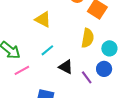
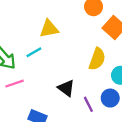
yellow triangle: (43, 20) -> (49, 29), turned -48
cyan line: (47, 50) -> (34, 52), moved

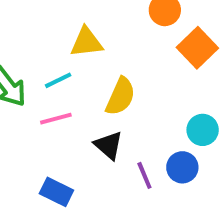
yellow semicircle: (97, 59) -> (120, 96), moved
pink line: (15, 84) -> (56, 119), moved

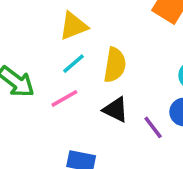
cyan line: (58, 80) -> (74, 64), moved

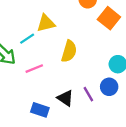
cyan line: (74, 64) -> (27, 39), moved
black triangle: (116, 110) -> (65, 98), moved

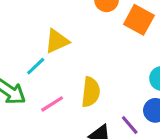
yellow semicircle: (69, 51) -> (91, 92), moved

